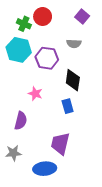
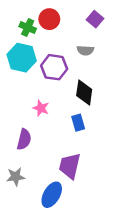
blue ellipse: (45, 169) -> (52, 195), turned -55

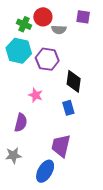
purple square: (95, 19) -> (83, 17), turned -32
gray semicircle: (85, 50) -> (59, 30), moved

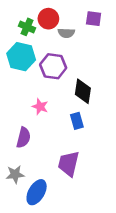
blue ellipse: (45, 171) -> (37, 192), moved

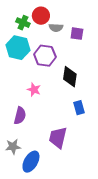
purple square: (94, 19) -> (77, 34), moved
blue rectangle: (77, 121) -> (79, 108), moved

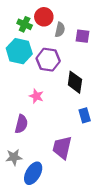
gray semicircle: (56, 28) -> (60, 30), turned -80

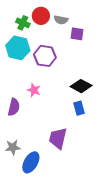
gray semicircle: (60, 30) -> (61, 20), moved, turned 88
black diamond: (75, 82) -> (81, 86), moved, turned -70
purple semicircle: (21, 124) -> (14, 107), moved

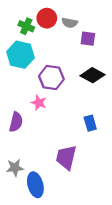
purple hexagon: (45, 56) -> (51, 78), moved
black diamond: (81, 86) -> (92, 75), moved
blue ellipse: (31, 162) -> (35, 185), turned -45

